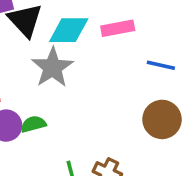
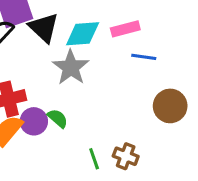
blue line: (161, 65) -> (144, 57), moved
green semicircle: (33, 124) -> (58, 118), turned 60

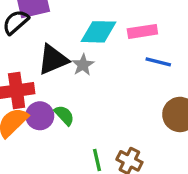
black triangle: (44, 28) -> (53, 60), moved, turned 48
gray star: (71, 67) -> (83, 65), size x0.6

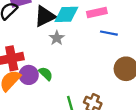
black triangle: (53, 60) -> (45, 16), moved

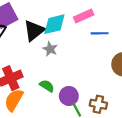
purple circle: (29, 75) -> (69, 96), moved

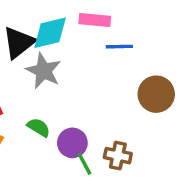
pink rectangle: (84, 16) -> (95, 20), turned 30
gray star: (50, 49) -> (43, 71), size x1.5

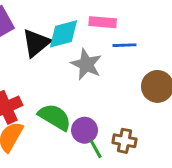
gray star: (43, 71) -> (86, 64), moved
green semicircle: (39, 127) -> (55, 117), size x1.6

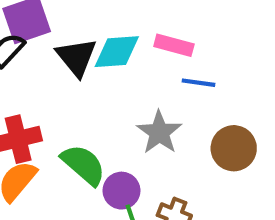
black triangle: (36, 43) -> (76, 57), turned -40
gray star: (86, 64) -> (159, 132), moved

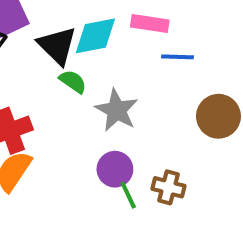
gray star: (159, 132) -> (117, 110), moved
green semicircle: (83, 165) -> (73, 81), moved, size x0.6

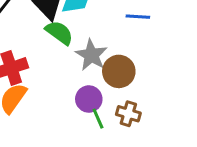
green semicircle: (73, 81) -> (59, 33), size x1.4
brown circle: (218, 116) -> (119, 71), moved

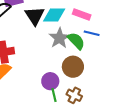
green semicircle: (59, 33) -> (76, 41), moved
gray star: (91, 55) -> (59, 38), moved

